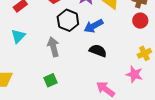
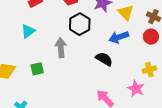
blue arrow: (94, 26) -> (119, 37), moved
green square: (50, 80) -> (37, 69), moved

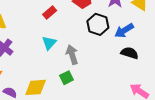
blue arrow: (119, 37) -> (124, 31), moved
gray arrow: (61, 48) -> (72, 55), moved

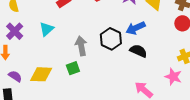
black hexagon: (98, 24) -> (111, 39), moved
cyan triangle: (49, 43) -> (47, 29), moved

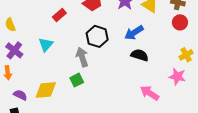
black hexagon: (111, 39) -> (97, 36), moved

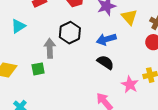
pink star: (177, 76) -> (130, 85), moved

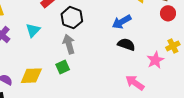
black hexagon: (70, 33) -> (72, 18), moved
pink star: (130, 85) -> (155, 60), turned 30

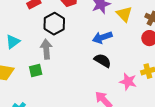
cyan triangle: (33, 30) -> (13, 42), moved
pink star: (155, 60) -> (128, 82), turned 30

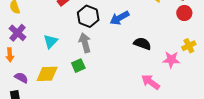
blue arrow: (102, 37) -> (119, 18), moved

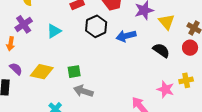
cyan triangle: (51, 41) -> (54, 31), moved
gray arrow: (85, 43) -> (83, 91), moved, turned -72
black semicircle: (142, 44) -> (161, 50), moved

